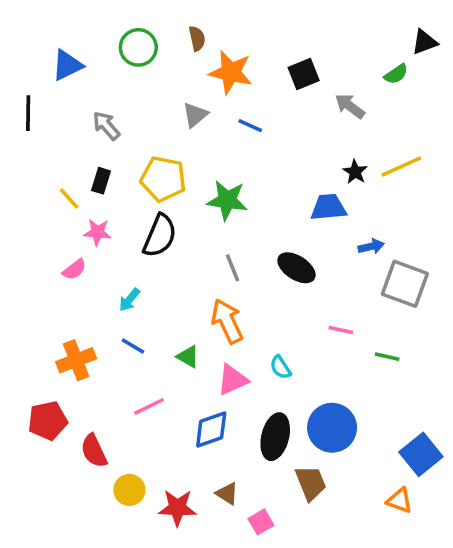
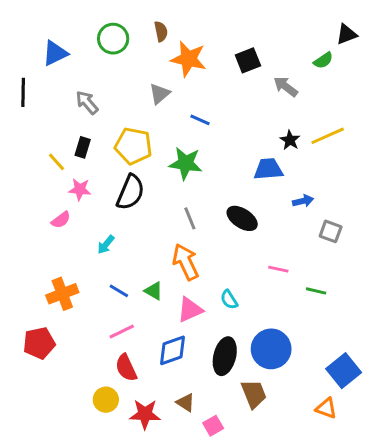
blue line: (250, 126) -> (200, 120), moved
gray square: (405, 284) -> (331, 231), size x0.6
blue line: (133, 346) -> (119, 291), moved
red semicircle: (94, 451) -> (126, 368), moved

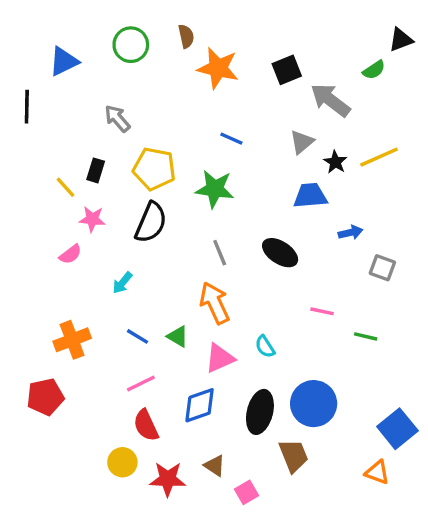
gray arrow: (286, 86) -> (330, 100), size x1.4
gray triangle: (159, 94) -> (302, 142), moved
gray arrow: (87, 102) -> (117, 118), moved

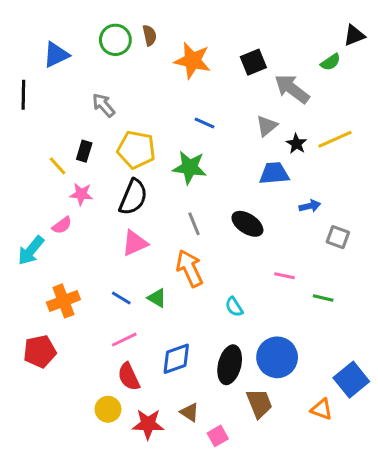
brown semicircle: (186, 36) -> (150, 35), moved
cyan arrow: (122, 283) -> (31, 251), moved, size x1.5
pink triangle: (220, 358) -> (135, 243), moved
orange triangle: (377, 472) -> (322, 409), moved

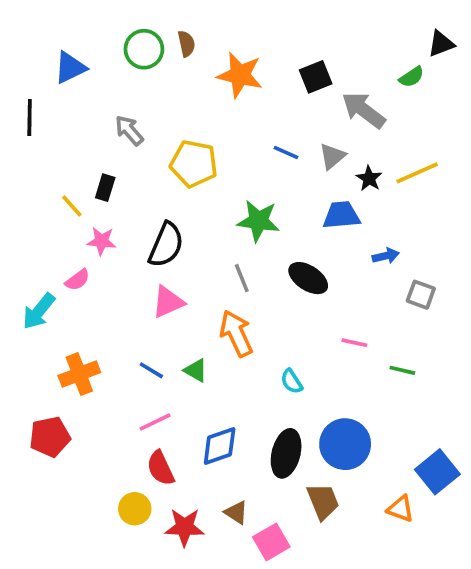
blue line: (204, 123) -> (286, 153), moved
yellow pentagon: (136, 150) -> (194, 164), moved
green star: (190, 167) -> (258, 221), moved
pink square: (218, 436) -> (271, 542), size x1.4

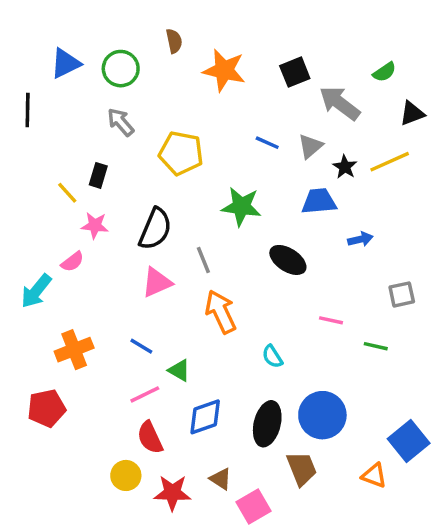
black triangle: (441, 44) -> (412, 113), moved
green circle: (144, 49) -> (121, 69), moved
gray line: (242, 278) -> (203, 260), moved
gray square: (421, 295) -> (402, 294), moved, turned -32
green triangle: (196, 370) -> (179, 370), moved

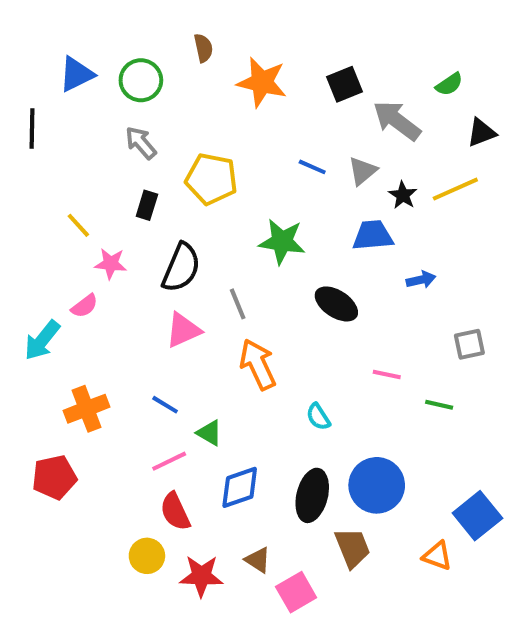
black rectangle: (98, 175) -> (147, 205), moved

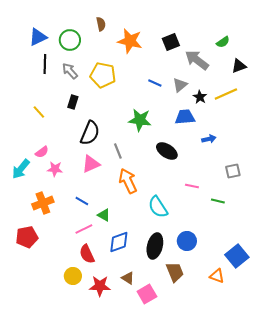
black line: (32, 129) -> (45, 64), moved
yellow pentagon: (211, 179) -> (103, 75), moved
pink star: (111, 264) -> (55, 169), moved
cyan semicircle: (318, 417) -> (158, 207), size x1.6
blue circle: (377, 485) -> (187, 241), size x0.7

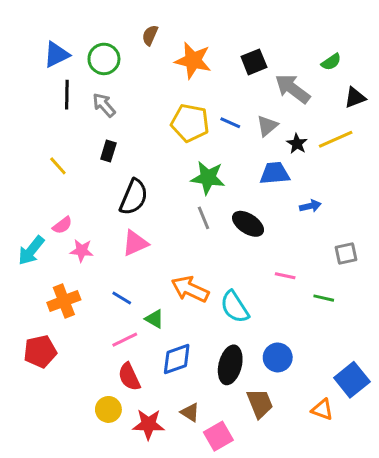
brown semicircle: (101, 24) -> (150, 35), turned -144
yellow pentagon: (103, 75) -> (190, 123), moved
gray line: (118, 151) -> (203, 218), moved
orange arrow: (128, 181) -> (190, 289), moved, turned -40

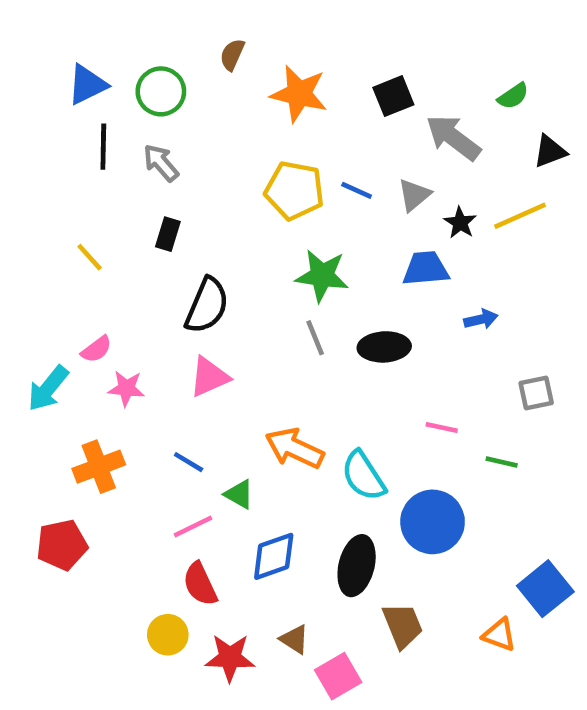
black ellipse: (248, 224) -> (384, 347), turned -36
blue circle: (278, 357) -> (433, 522), moved, size x1.4

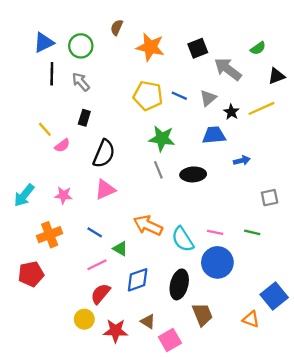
pink semicircle: (96, 349) -> (62, 146), moved
pink line: (442, 428) -> (215, 232), moved
red semicircle: (200, 584) -> (100, 294), turned 65

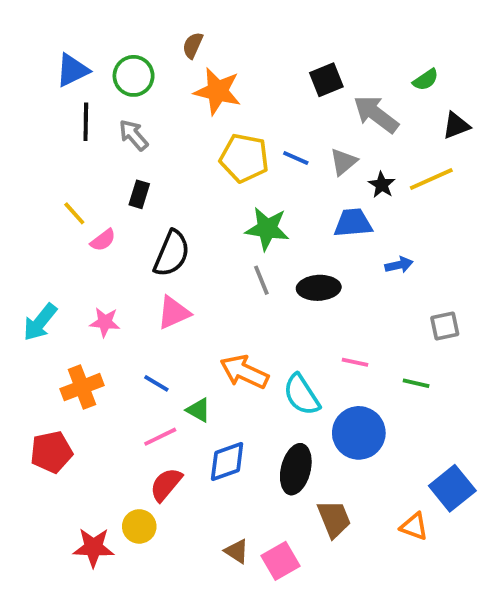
orange star: (150, 47) -> (218, 91), moved
pink line: (215, 232) -> (355, 362), moved
brown triangle: (148, 321) -> (237, 551), moved
red star: (116, 331) -> (93, 547), moved

